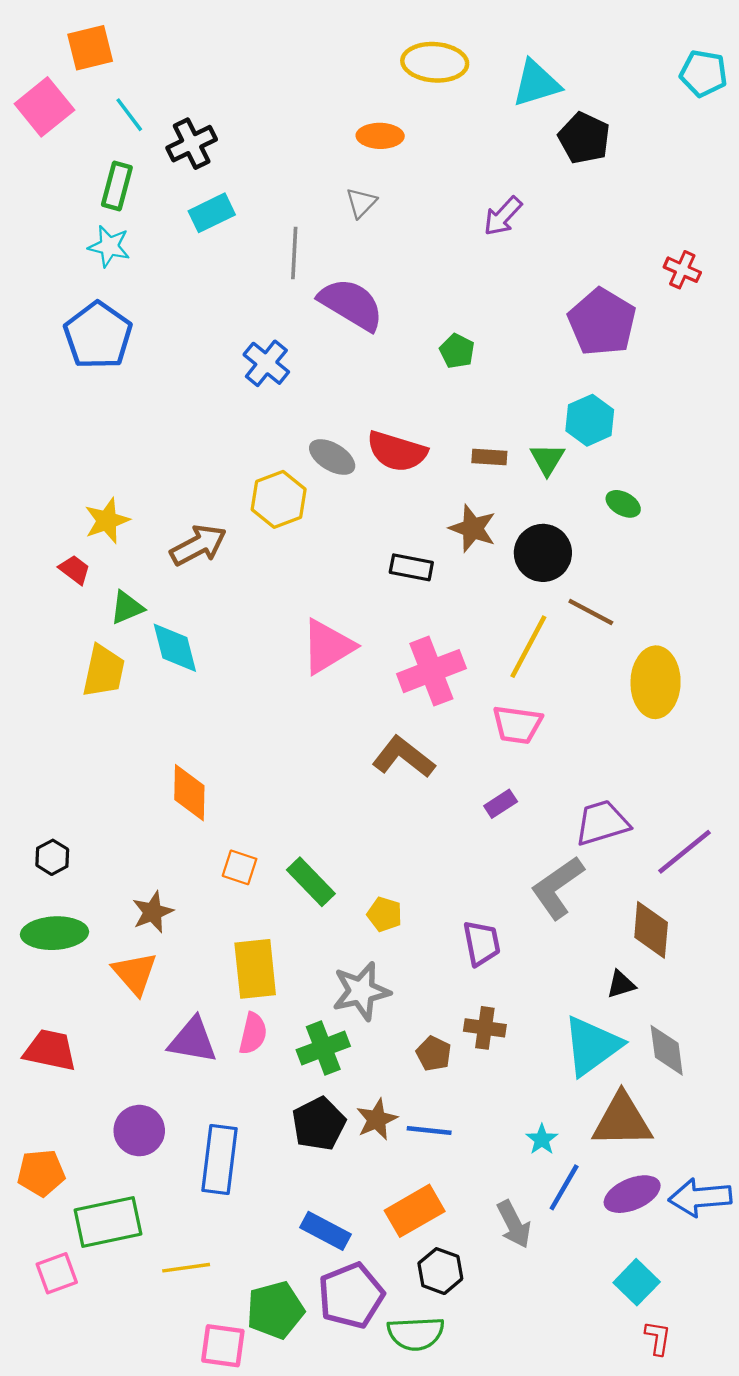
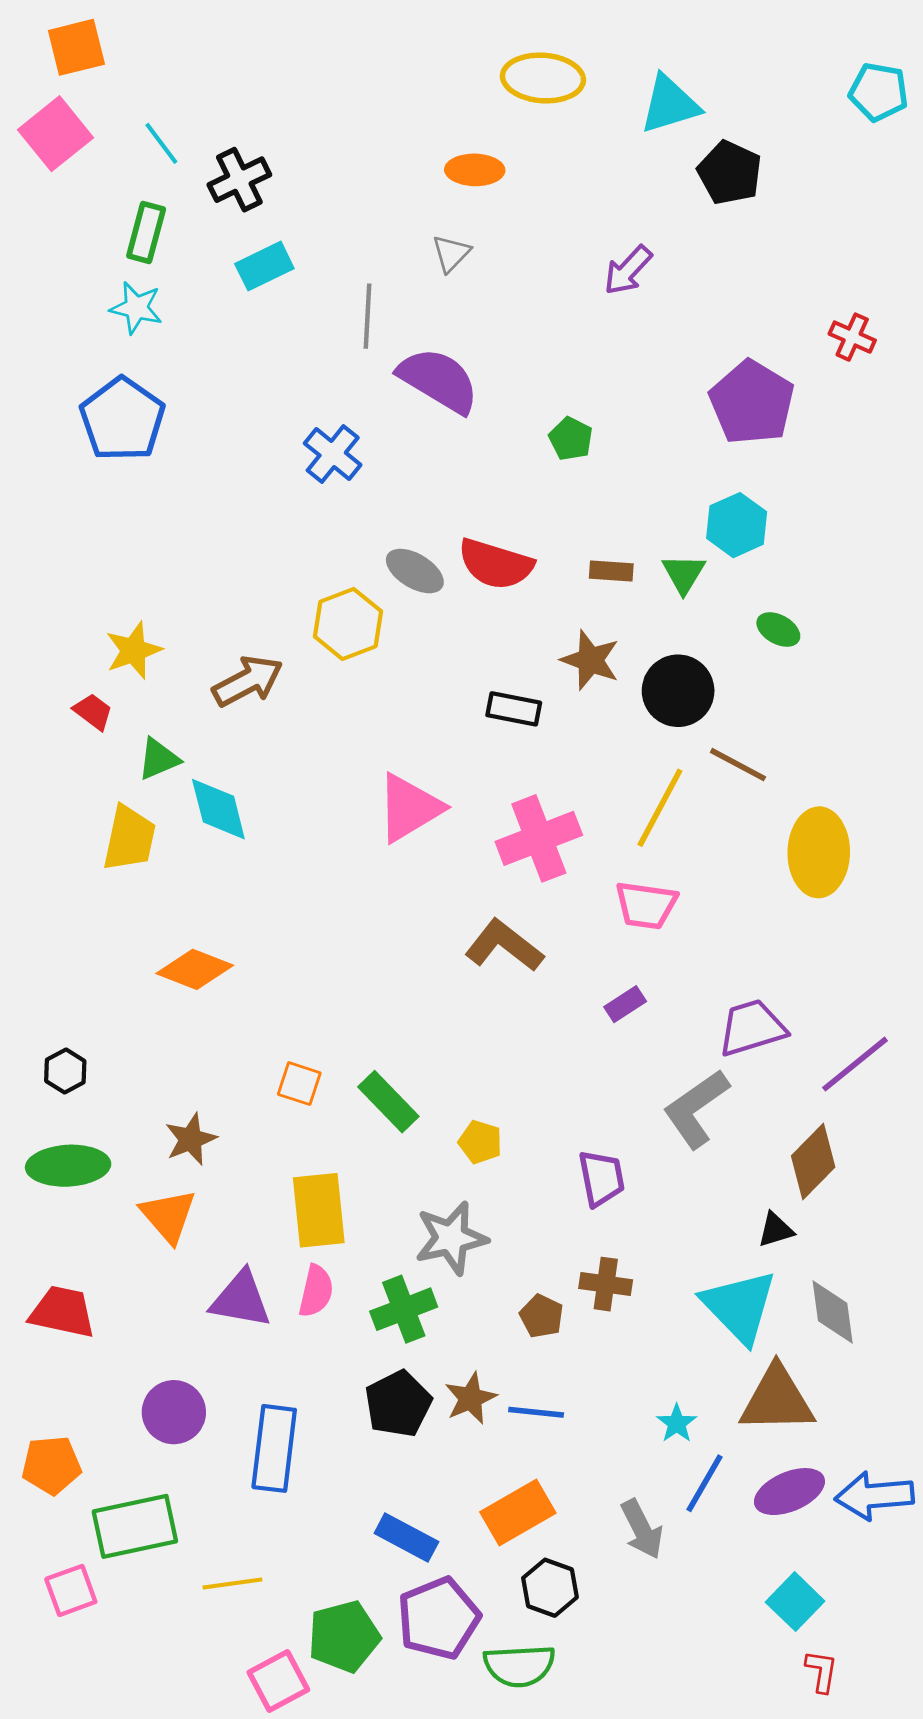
orange square: (90, 48) -> (76, 47), moved
orange diamond: (189, 793) -> (195, 969), moved, turned -70
brown diamond: (651, 930) -> (813, 1162), turned 40
cyan triangle: (592, 1046) -> (739, 1306), turned -38
pink square: (223, 1346) -> (278, 1681), turned -36

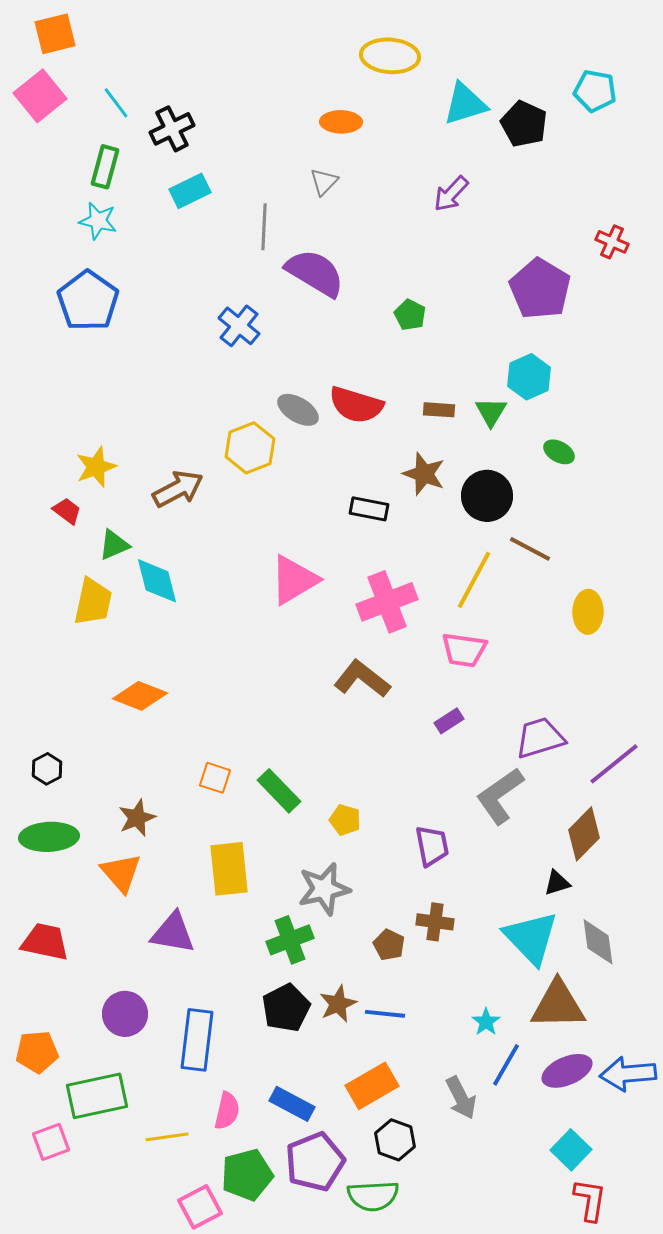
cyan pentagon: (879, 92) -> (595, 91), moved
cyan triangle: (670, 104) -> (465, 104), moved
yellow ellipse: (819, 852) -> (588, 612), size x0.7
pink semicircle: (316, 1291) -> (227, 1111), moved
red L-shape: (822, 1671) -> (590, 1200), size x1.4

